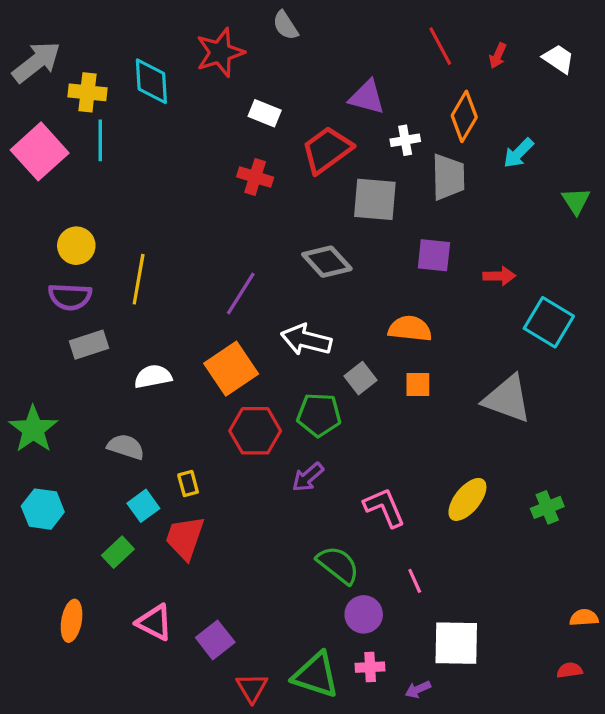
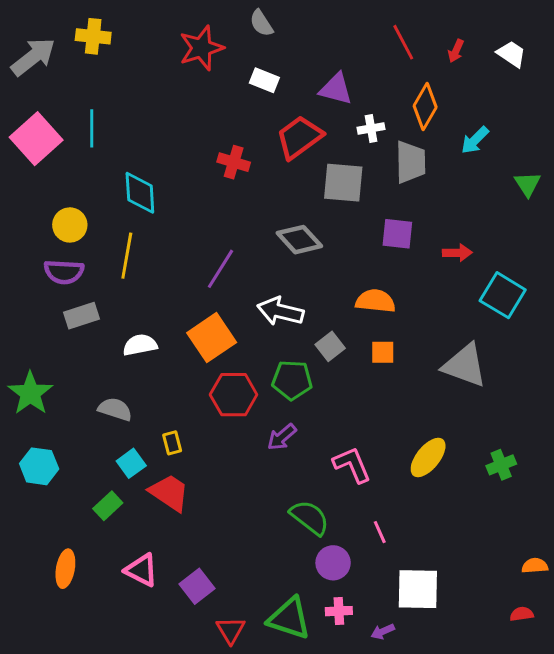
cyan diamond: (151, 81) -> (140, 193), moved
yellow cross: (87, 92) -> (93, 36), moved
white rectangle: (265, 113) -> (264, 80), moved
red trapezoid: (185, 538) -> (169, 493), turned 105

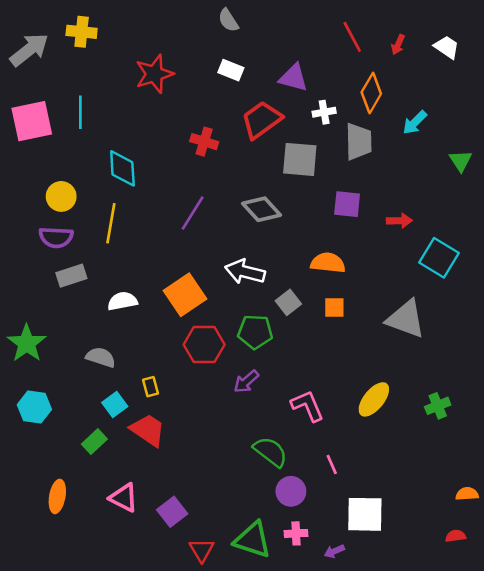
red star: (201, 48) -> (154, 74), moved
pink square: (36, 139) -> (32, 121), turned 30
purple line: (220, 269) -> (193, 213), moved

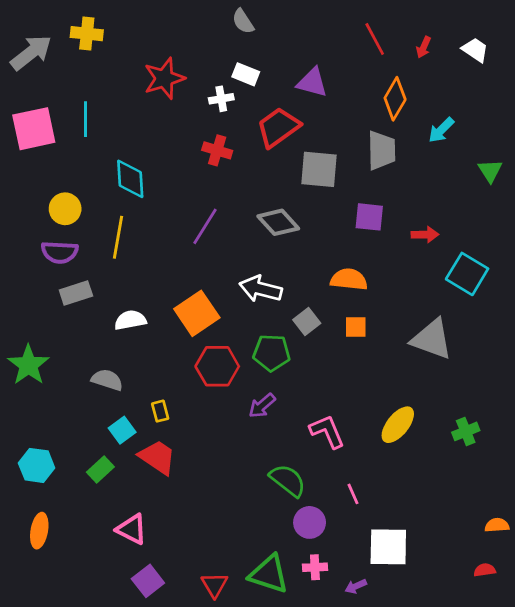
white cross: (324, 112) -> (221, 99), moved
cyan hexagon: (34, 407) -> (37, 465), moved
orange ellipse: (57, 496) -> (39, 531), moved
purple square: (172, 512) -> (148, 581), moved

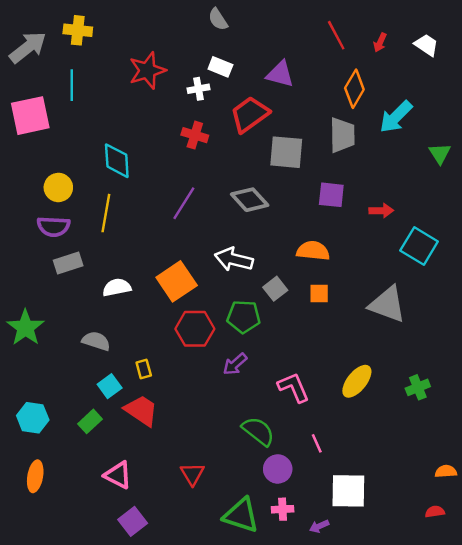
cyan line: (85, 119) -> (72, 85), moved
cyan arrow: (441, 130) -> (396, 117), size x1.4
red triangle: (214, 585) -> (192, 474), moved

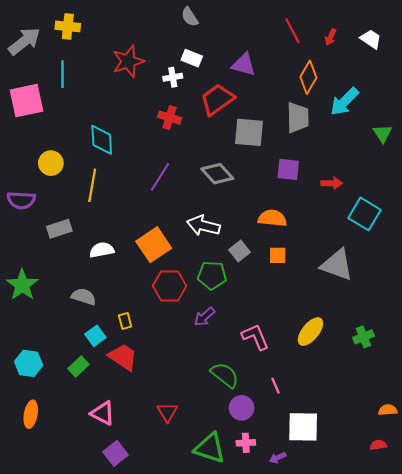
purple semicircle: (53, 226) -> (21, 200), moved

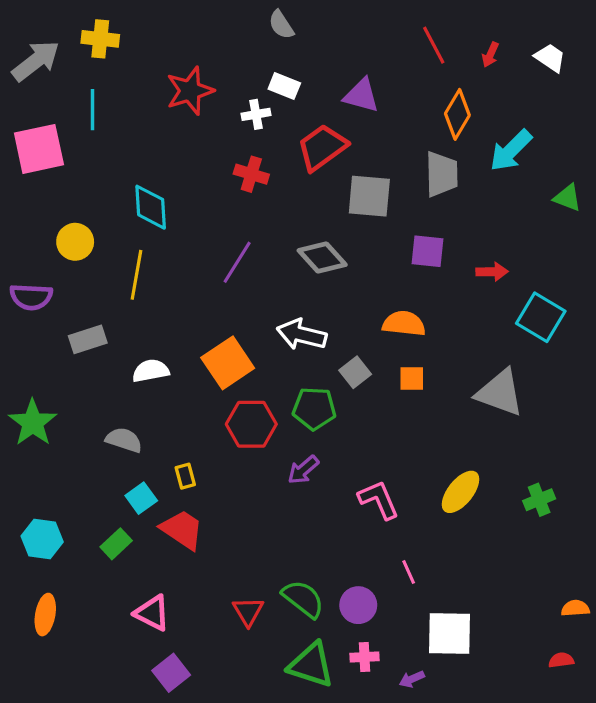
green triangle: (383, 133) -> (567, 198), turned -36
green semicircle: (225, 375) -> (303, 599), moved

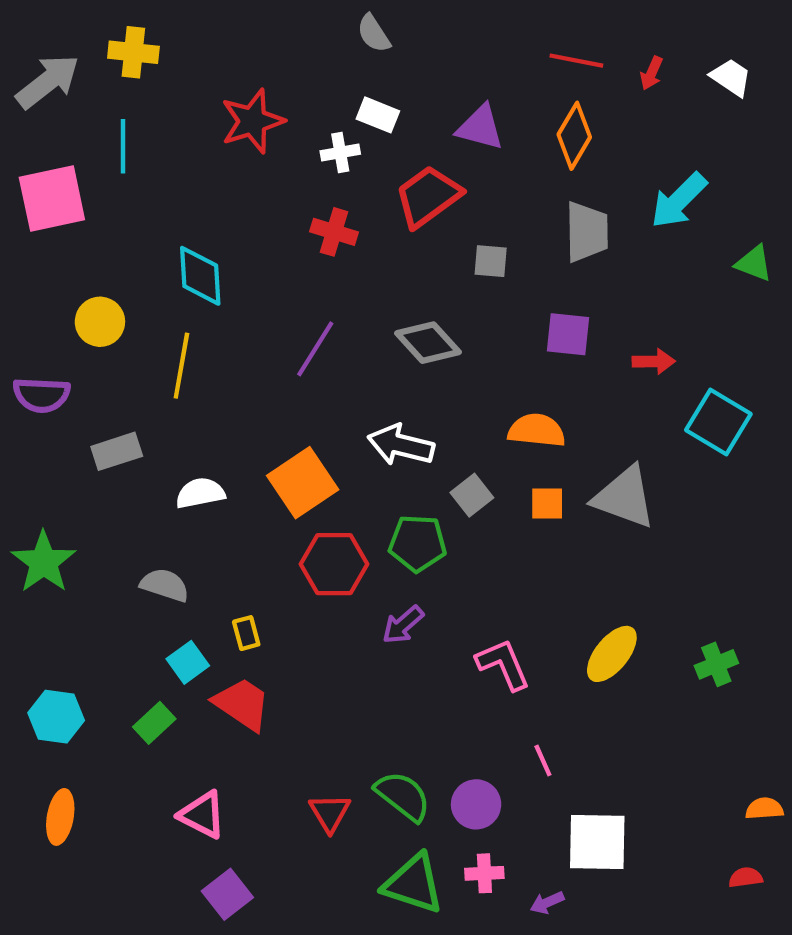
red line: (434, 45) -> (576, 61), turned -51
orange diamond: (457, 114) -> (574, 136), moved
gray square: (369, 196) -> (491, 261), size x0.6
gray triangle: (500, 393) -> (624, 497), moved

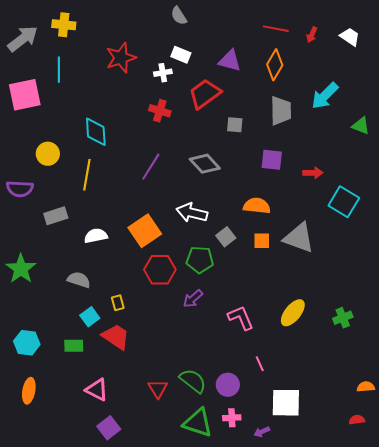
green rectangle: (154, 723) -> (74, 346), turned 42

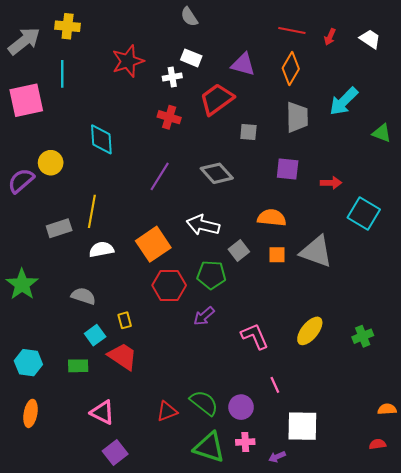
yellow line: (87, 175) -> (92, 211), moved
purple semicircle: (20, 189) -> (21, 181), moved, turned 136
red triangle: (158, 389) -> (167, 411), turned 40

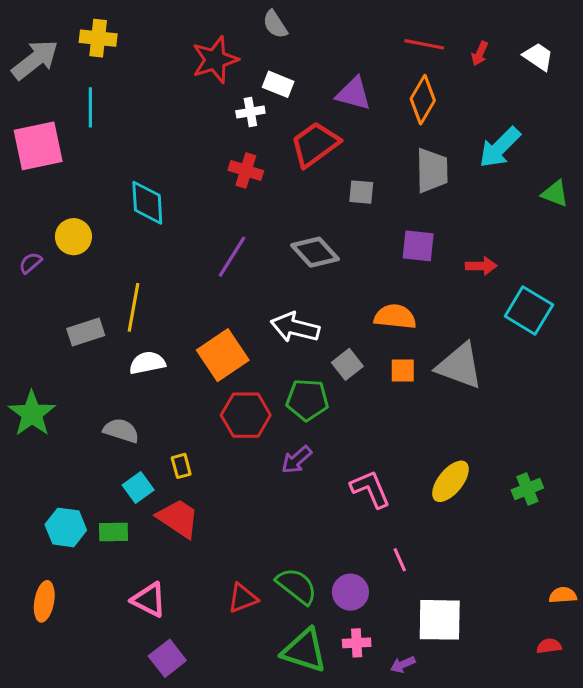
red star: (128, 61) -> (215, 60), moved
purple semicircle: (21, 181) -> (30, 263), size x0.6
cyan hexagon: (28, 363) -> (66, 527), moved

